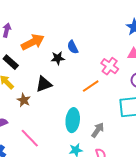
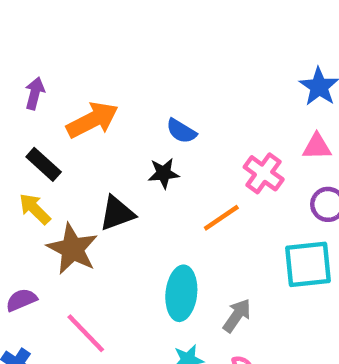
blue semicircle: (73, 47) -> (181, 131), turned -32
black star: (58, 58) -> (164, 173), moved
brown star: (24, 100) -> (72, 249), size x1.6

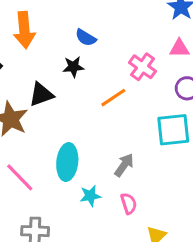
orange arrow: (92, 120) -> (24, 30), turned 112
cyan ellipse: (181, 293) -> (67, 162), moved

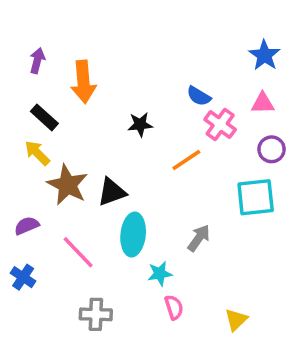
blue semicircle: (86, 38) -> (199, 96), moved
black triangle: (41, 94) -> (112, 192), moved
pink semicircle: (129, 203) -> (174, 307), moved

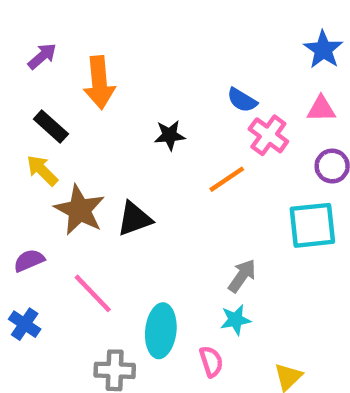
purple arrow: (37, 61) -> (42, 56), turned 35
cyan ellipse: (133, 235) -> (161, 331), moved
cyan star: (160, 274) -> (235, 320), moved

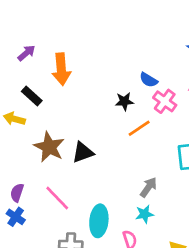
black star: (170, 135) -> (124, 101), moved
yellow arrow: (42, 170) -> (14, 119), moved, turned -30
purple semicircle: (29, 260) -> (17, 193), moved, turned -48

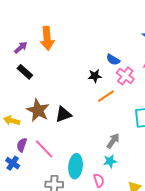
purple arrow: (26, 53) -> (21, 47), moved
orange arrow: (61, 69) -> (47, 38), moved
yellow arrow: (14, 119) -> (12, 121), moved
purple semicircle: (17, 193) -> (22, 145), moved

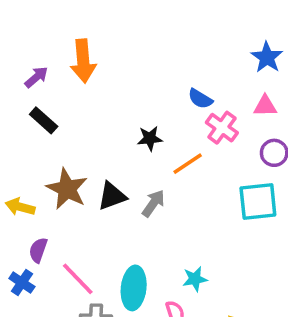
black star: (95, 76) -> (150, 138), moved
gray arrow: (113, 141) -> (153, 203), moved
pink line: (44, 149) -> (78, 279), moved

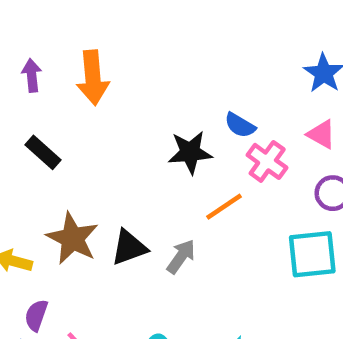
purple arrow: (36, 77) -> (32, 75), moved, turned -55
pink triangle: (265, 106) -> (321, 134), turned 30
black star: (150, 138) -> (190, 152), moved, size x1.4

